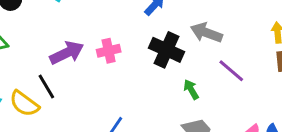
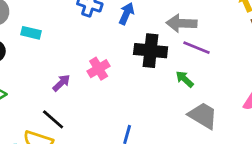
purple arrow: (67, 53) -> (61, 83), size x0.6
purple line: (231, 71) -> (197, 48), moved

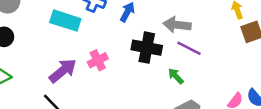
cyan rectangle: (31, 33) -> (65, 21), moved, size x1.6
purple arrow: (61, 83) -> (63, 71), size x1.6

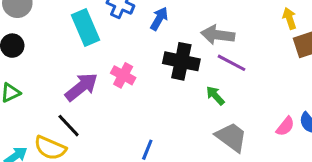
cyan rectangle: (65, 21) -> (85, 28), turned 48
pink cross: (98, 60) -> (123, 75), turned -36

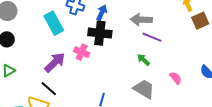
black cross: (181, 61) -> (100, 33), moved
pink semicircle: (285, 126) -> (176, 78), moved, turned -72
gray trapezoid: (231, 137) -> (144, 89), moved

